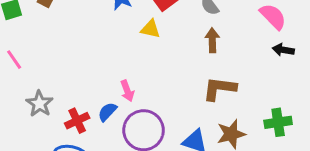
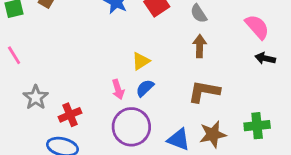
yellow triangle: (150, 29) -> (141, 61), moved, turned -48
blue semicircle: (107, 112) -> (145, 88), moved

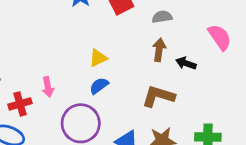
gray semicircle: (199, 14) -> (162, 17), turned 108
black arrow: (265, 58) -> (186, 63), moved
pink arrow: (118, 89) -> (48, 87), moved

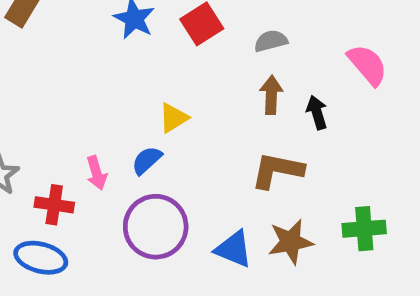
black arrow: (186, 63) -> (317, 112), turned 60
blue semicircle: (99, 86) -> (147, 160), moved
red cross: (20, 104) -> (54, 205), turned 30

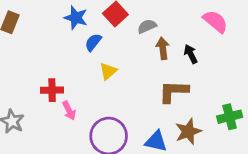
gray semicircle: (271, 41) -> (147, 26), moved
blue semicircle: (147, 160) -> (93, 42), moved
red cross: (54, 205) -> (52, 90), moved

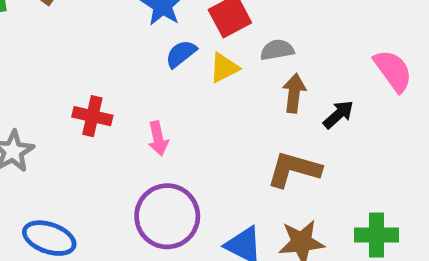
black arrow: (191, 54) -> (338, 115), turned 60
yellow triangle: (108, 71) -> (224, 68), moved
pink arrow: (69, 111) -> (158, 138), moved

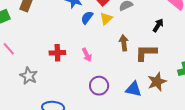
brown arrow: (294, 93) -> (124, 43), moved
purple circle: (167, 216) -> (99, 86), size x0.7

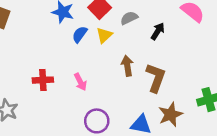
black arrow: (158, 25) -> (158, 31), moved
brown L-shape: (146, 53) -> (156, 78), turned 110

